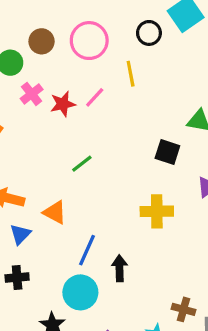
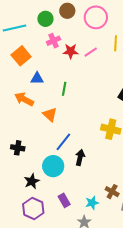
green line: (82, 164) -> (64, 89), moved, turned -56
blue triangle: (20, 234) -> (37, 78), moved, turned 32

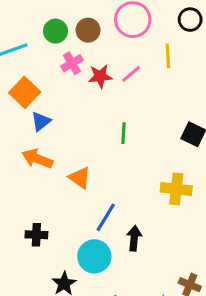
brown circle: (67, 11) -> (88, 30), moved
blue triangle: (37, 78) -> (41, 121), moved, turned -32
green line: (64, 89) -> (123, 133), moved

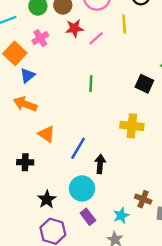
pink cross: (72, 63) -> (40, 38), moved
red star: (100, 76) -> (74, 28), moved
orange triangle: (80, 178) -> (47, 134), moved
cyan circle: (94, 256) -> (82, 188), moved

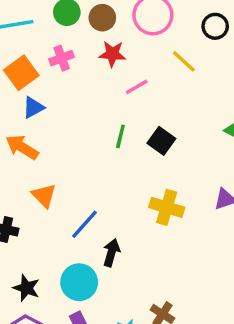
yellow line: (124, 24) -> (184, 61), turned -54
pink line: (96, 38) -> (137, 87), moved
black square: (144, 84) -> (161, 141), moved
black star: (47, 199) -> (26, 288), turned -30

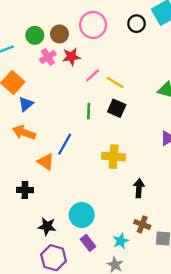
pink cross: (62, 58) -> (48, 57), moved
yellow line: (184, 61) -> (115, 82), moved
yellow cross: (167, 207) -> (114, 157), moved
blue line: (85, 224) -> (65, 144), moved
black arrow: (111, 253) -> (139, 188), moved

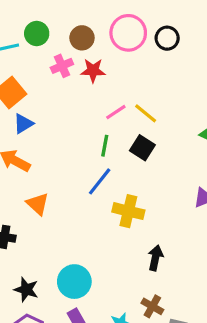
black circle: (136, 24) -> (167, 38), moved
green circle: (35, 35) -> (37, 33), moved
pink line: (92, 76) -> (116, 112), moved
blue line: (65, 144) -> (100, 181), moved

